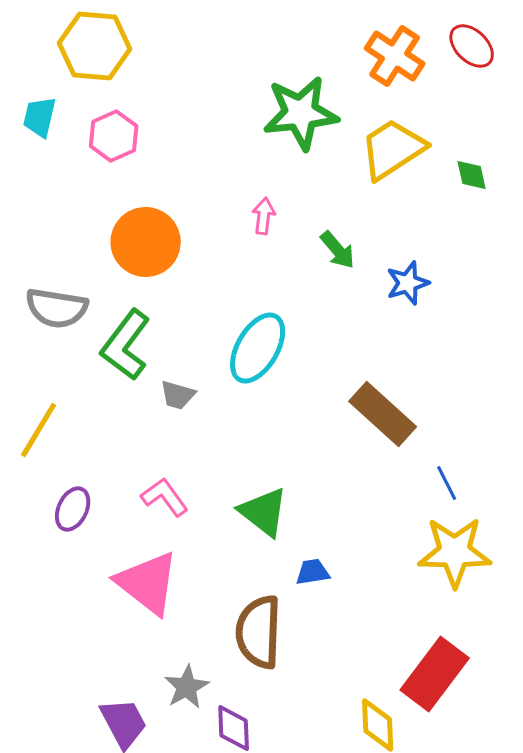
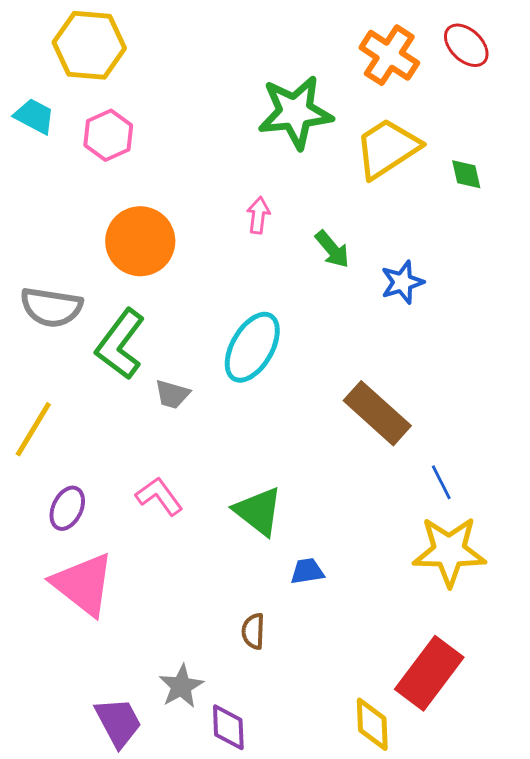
cyan trapezoid: (40, 117) -> (34, 116), turned 105
pink triangle: (148, 583) -> (83, 584), moved
brown semicircle: (259, 632) -> (253, 631), size x0.5

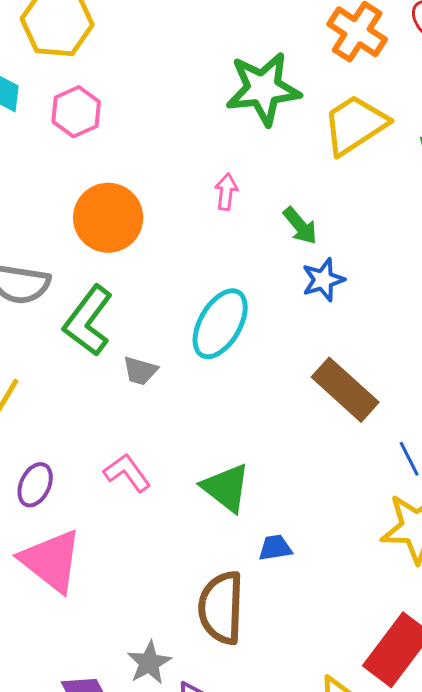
blue star: (402, 282) -> (323, 280), moved
brown semicircle: (253, 631) -> (221, 608), size x2.0

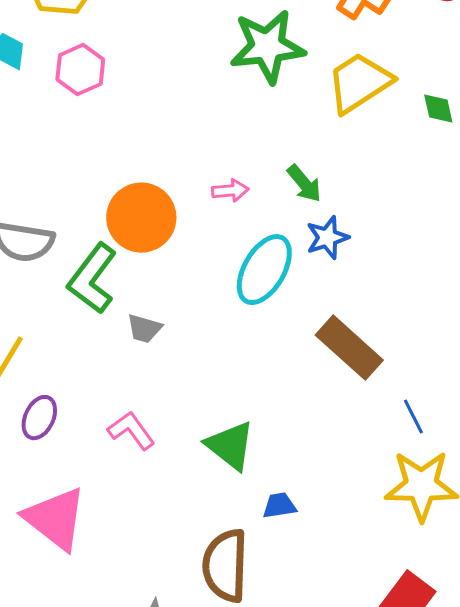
pink arrow: (226, 192) -> (230, 191), moved, turned 78
orange circle: (108, 218) -> (141, 218), moved
cyan ellipse: (220, 324) -> (264, 270), moved
purple ellipse: (35, 485) -> (39, 418), moved

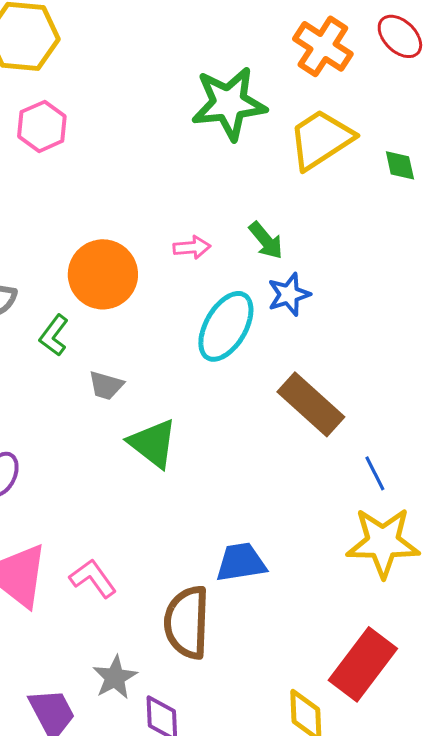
green L-shape: (92, 279) -> (54, 335), size x0.6
pink L-shape: (131, 431) -> (93, 578), moved
green triangle: (230, 446) -> (153, 443), moved
blue trapezoid: (279, 506) -> (241, 562), size x1.5

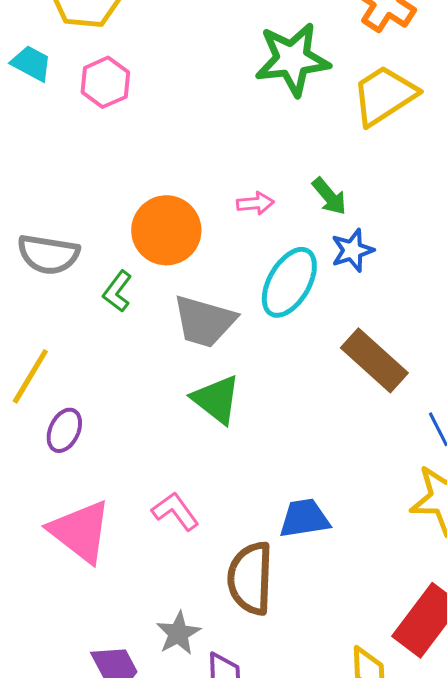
gray trapezoid: (106, 385) -> (204, 321), moved, size x1.8
pink L-shape: (93, 578) -> (175, 511), moved

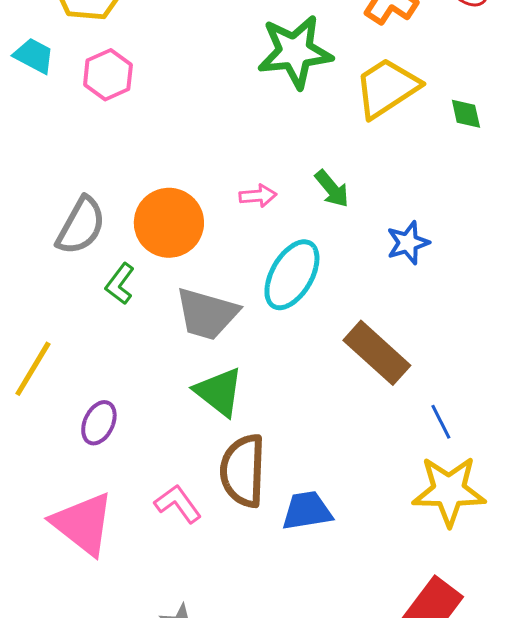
blue star: (352, 250) -> (408, 243), moved
gray semicircle: (48, 254) -> (81, 226), moved, turned -70
purple ellipse: (64, 430) -> (99, 423), moved
brown semicircle: (250, 578) -> (243, 471), moved

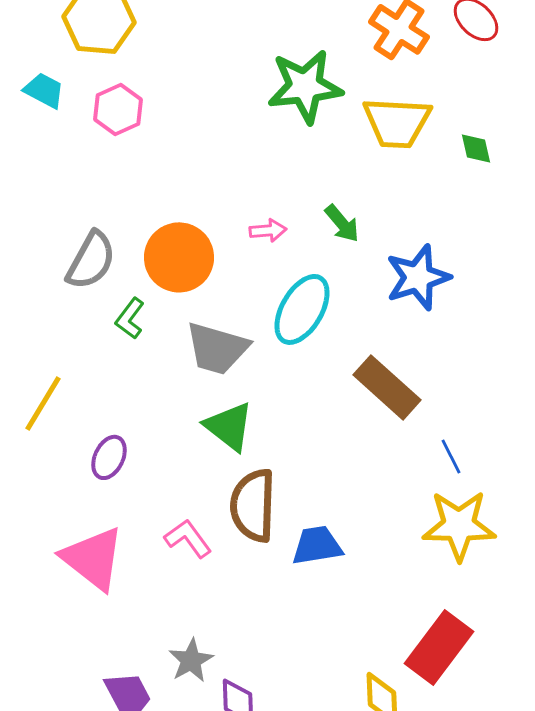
yellow trapezoid: (387, 88) -> (397, 122), turned -144
blue star: (408, 243) -> (418, 277), size x1.5

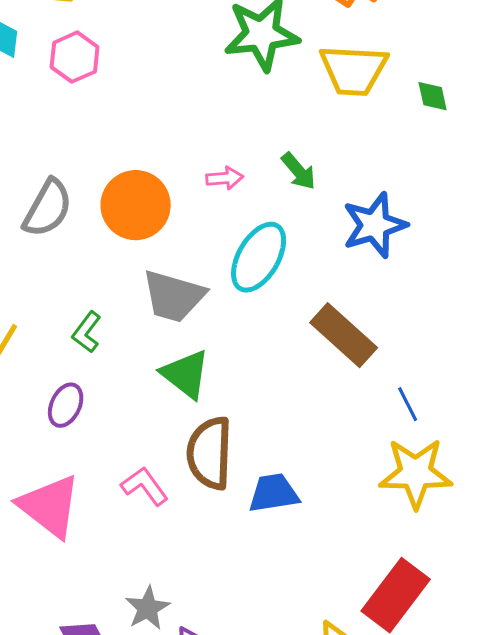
green L-shape: (130, 318) -> (87, 332), moved

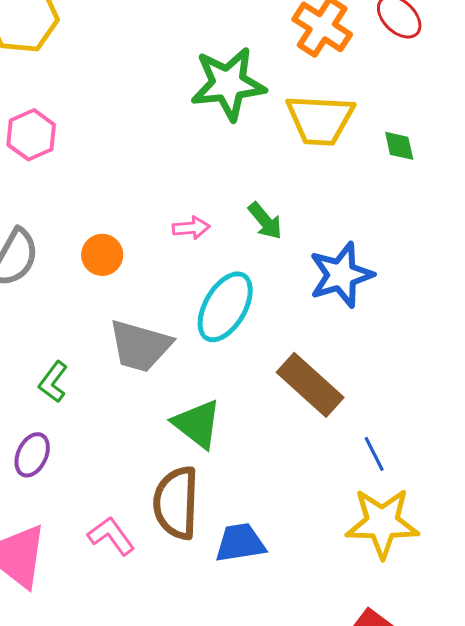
pink hexagon: (75, 57) -> (31, 135), moved
orange circle: (136, 205) -> (102, 255), size x0.6
green triangle: (186, 374) -> (197, 424), moved

